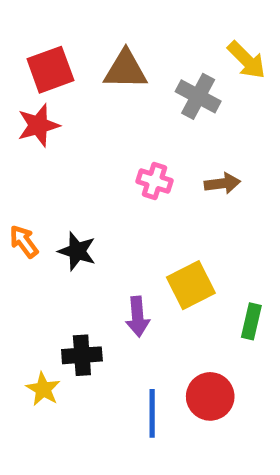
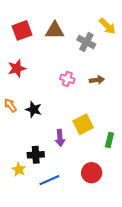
red star: (38, 125) -> (17, 68), moved
blue line: (152, 413) -> (49, 180), moved, turned 66

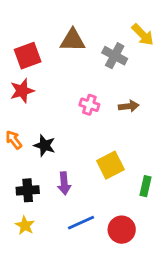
red square: (22, 30) -> (28, 56), moved
purple arrow: (60, 138) -> (64, 183), moved
black cross: (36, 155) -> (28, 190), moved
blue line: (49, 180) -> (81, 223), moved

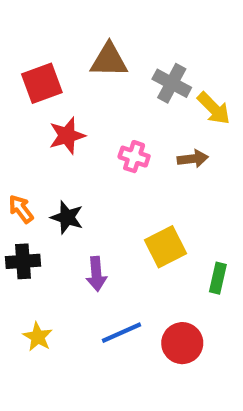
yellow arrow: (143, 35) -> (214, 108), moved
red star: (22, 91) -> (67, 136), moved
black cross: (28, 190) -> (23, 261), moved

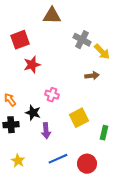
brown triangle: (109, 60) -> (52, 16), moved
pink cross: (134, 157) -> (52, 95), moved
black star: (67, 217) -> (33, 113), moved

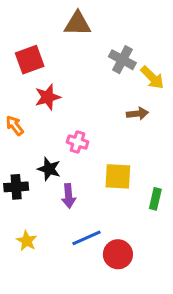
orange arrow: (10, 100) -> (15, 126), moved
yellow square: (79, 118) -> (118, 176), turned 30
red circle: (87, 164) -> (118, 254), moved

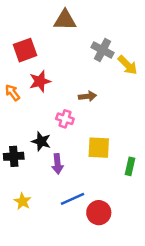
brown arrow: (137, 114) -> (88, 96), moved
orange arrow: (15, 126) -> (12, 93), moved

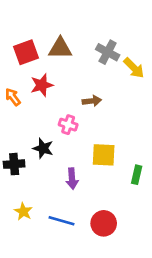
brown triangle: (65, 20) -> (60, 48), moved
purple arrow: (57, 164) -> (72, 179), moved
blue line: (72, 199) -> (62, 221), moved, turned 40

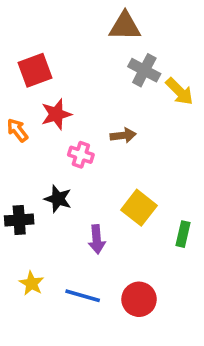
brown triangle: (60, 48) -> (125, 26), moved
pink cross: (68, 125) -> (81, 155), moved
yellow square: (104, 155) -> (139, 208), turned 35

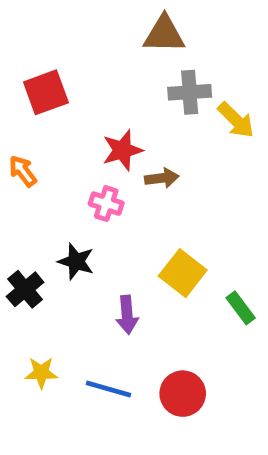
gray cross: (144, 70) -> (190, 92), turned -32
red star: (56, 114) -> (122, 150), moved
black cross: (19, 220) -> (25, 289), turned -36
green rectangle: (183, 234) -> (241, 308), turned -50
yellow star: (32, 283) -> (41, 373), turned -30

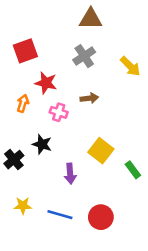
gray cross: (190, 92) -> (84, 56), moved, turned -30
red star: (122, 150) -> (46, 83), moved, turned 30
orange arrow: (23, 171) -> (23, 103), moved, turned 54

